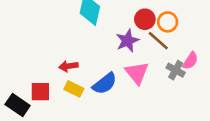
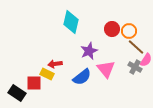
purple star: (127, 41) -> (89, 51), moved
brown line: (158, 41) -> (136, 47), moved
yellow rectangle: (74, 89) -> (47, 74), moved

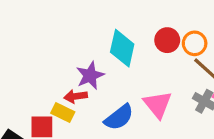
cyan diamond: (71, 22) -> (122, 48), moved
purple star: (89, 51) -> (90, 76), moved

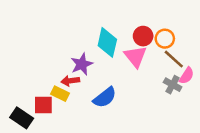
pink triangle: (158, 104) -> (135, 57), moved

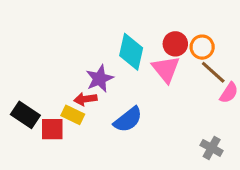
gray cross: (173, 85) -> (212, 148), moved
black rectangle: (22, 118) -> (25, 115), moved

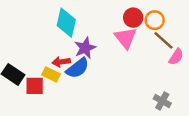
cyan diamond: (131, 52) -> (66, 23), moved
purple star: (100, 79) -> (85, 48), moved
blue semicircle: (128, 120) -> (78, 68), moved

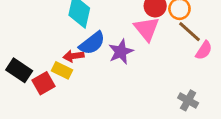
purple star: (85, 48) -> (121, 52), moved
blue semicircle: (78, 68) -> (92, 43), moved
red square: (35, 86) -> (43, 83), turned -30

